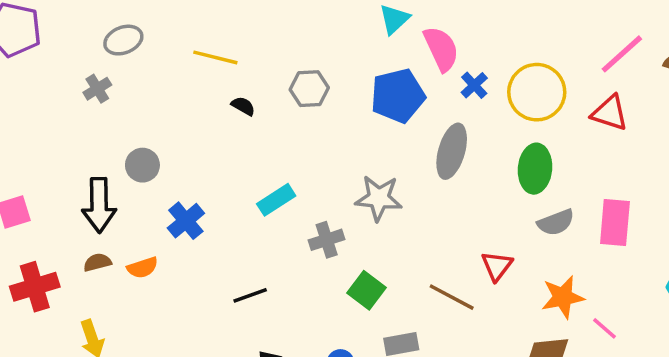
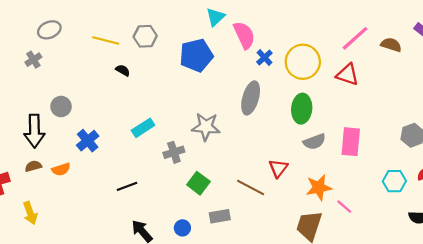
gray hexagon: (309, 89) -> (145, 36), moved
blue pentagon: (398, 96) -> (196, 55), moved

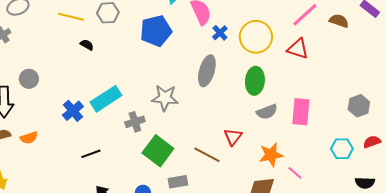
cyan rectangle: (143, 128) -> (106, 99), size x1.4
blue cross: (88, 141) -> (73, 111), moved
green square: (198, 183) -> (158, 151), size x1.4

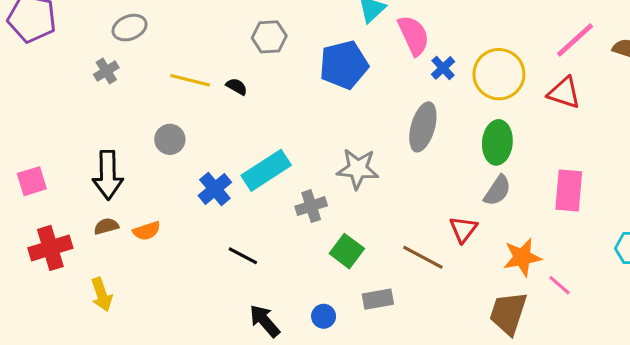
yellow line: (71, 17) -> (190, 80), moved
gray circle: (29, 79) -> (170, 139), moved
gray semicircle: (267, 112) -> (497, 191), moved, turned -35
green square: (158, 151) -> (347, 251), size x0.7
black line: (91, 154) -> (243, 256), turned 48

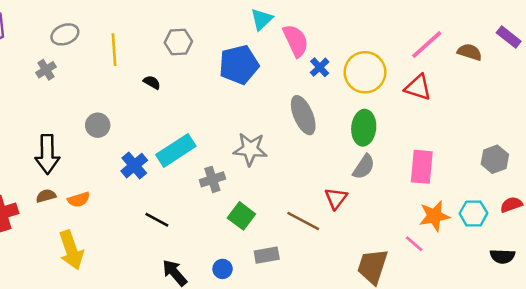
yellow line: (190, 80) -> (114, 50), moved, turned 72
gray ellipse: (423, 127) -> (303, 115), turned -39
orange star: (522, 257) -> (434, 216), moved
yellow arrow: (102, 295) -> (71, 250), moved, size x1.4

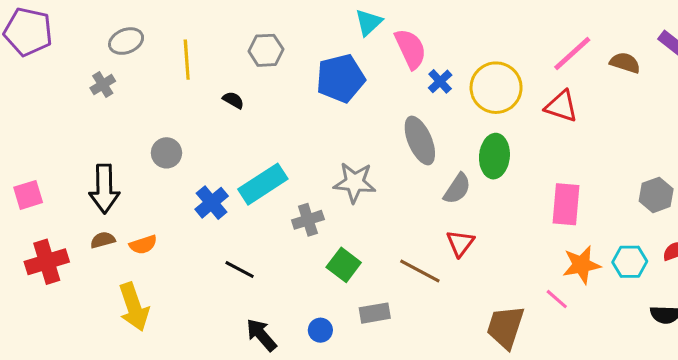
gray semicircle: (364, 167) -> (457, 189), moved

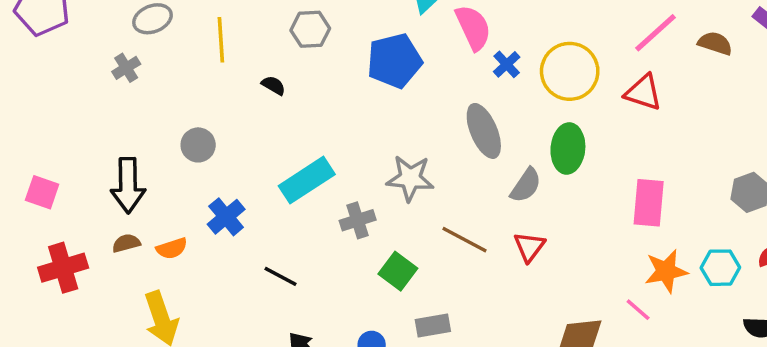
pink square: (28, 195) -> (42, 192), turned 36
blue cross: (212, 203) -> (226, 217), moved
brown line: (420, 271) -> (464, 240), moved

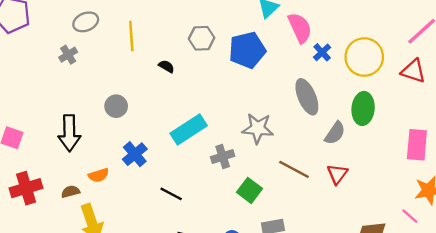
gray hexagon: (310, 29) -> (202, 38), moved
brown semicircle: (126, 243) -> (70, 192), moved

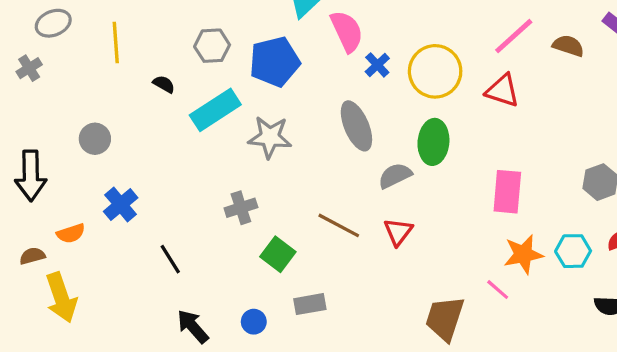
gray star: (258, 128) -> (270, 137), moved
cyan rectangle: (189, 130) -> (215, 110), moved
gray semicircle: (335, 133) -> (395, 176), turned -150
black line: (171, 194) -> (170, 259), turned 30

